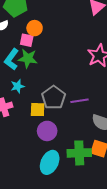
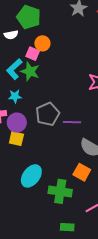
yellow square: (38, 110) -> (16, 139), moved
purple circle: (47, 131) -> (17, 123), moved
green cross: (79, 153) -> (60, 191), moved

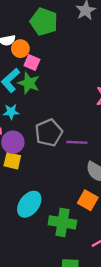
green pentagon: (29, 17) -> (44, 22), moved
orange circle: (42, 43) -> (20, 49), moved

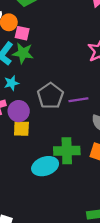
cyan ellipse: (29, 204) -> (45, 166), turned 45
green cross: (62, 222) -> (67, 151), moved

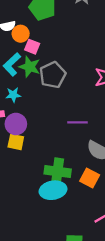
gray pentagon: (50, 96) -> (53, 75), moved
cyan ellipse: (45, 166) -> (53, 190), moved

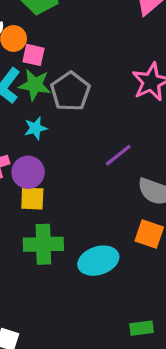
cyan star: (13, 95) -> (36, 128), moved
purple line: (78, 122) -> (118, 155), turned -30
green cross: (58, 171) -> (43, 244), moved

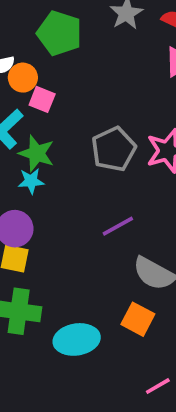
green star: (35, 85) -> (37, 153), moved
gray pentagon: (70, 91) -> (114, 149), moved

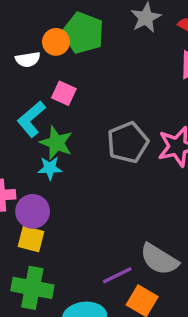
orange circle: (23, 78) -> (56, 42), moved
purple line: (118, 226) -> (117, 275), moved

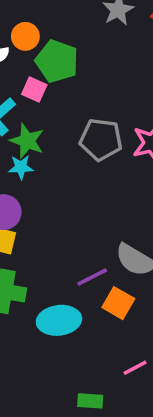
green pentagon: (83, 33) -> (57, 61), moved
gray pentagon: (128, 143) -> (101, 139), turned 30

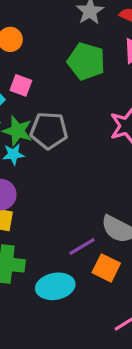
green pentagon: (57, 61) -> (86, 61), moved
gray pentagon: (101, 139) -> (49, 131), moved

